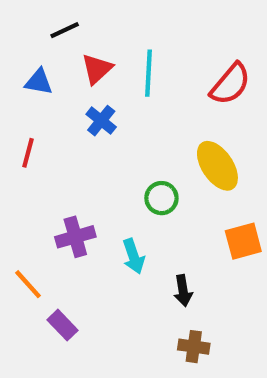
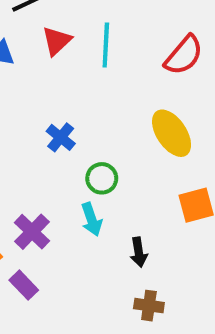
blue cross: (101, 121) -> (61, 137), moved
green circle: (161, 198) -> (102, 178), moved
purple cross: (75, 237) -> (32, 232), moved, turned -30

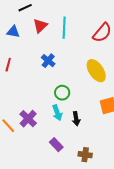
blue cross: (61, 137) -> (48, 61), moved
black arrow: (139, 252) -> (76, 119), moved
purple rectangle: (24, 285) -> (56, 145), moved

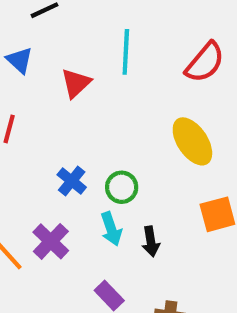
red triangle: (40, 26) -> (76, 83), moved
blue triangle: (13, 32) -> (20, 60), turned 32
blue cross: (48, 61) -> (72, 181), moved

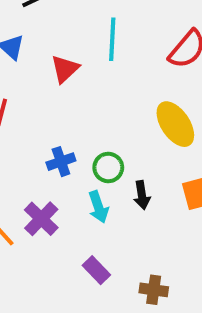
blue cross: (72, 181) -> (61, 162), turned 32
black arrow: (151, 241) -> (142, 195), moved

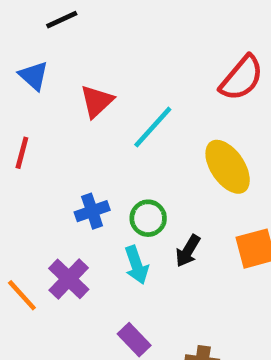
cyan line: (112, 39) -> (153, 127), moved, turned 39
black arrow: (142, 195) -> (188, 251), turned 40

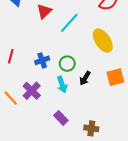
red line: (22, 153) -> (11, 56), moved

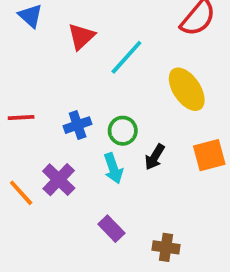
red line: (11, 56) -> (21, 117), turned 72

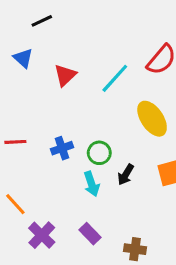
cyan line: (126, 57) -> (115, 78), moved
purple cross: (59, 180) -> (42, 235), moved

